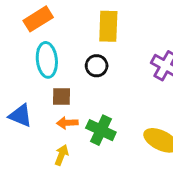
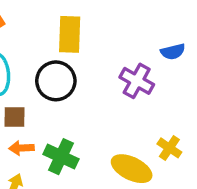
black circle: (97, 66) -> (56, 81), size x1.5

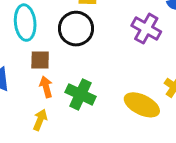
orange arrow: (21, 148) -> (46, 87), turned 78

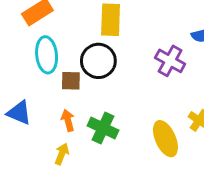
brown square: (40, 60) -> (71, 81), moved
yellow ellipse: (142, 105) -> (165, 139), turned 40

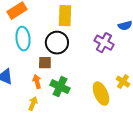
brown square: (71, 81) -> (45, 63), moved

